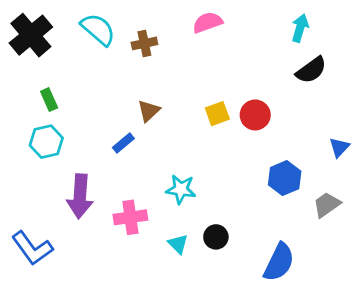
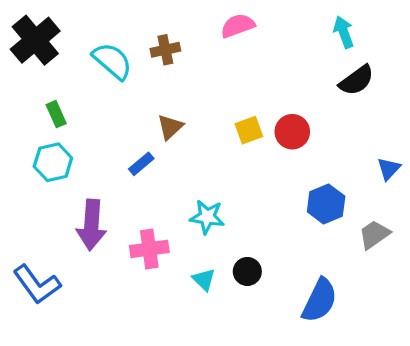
cyan arrow: (300, 28) -> (344, 32), turned -36
cyan semicircle: (98, 29) -> (112, 61), moved

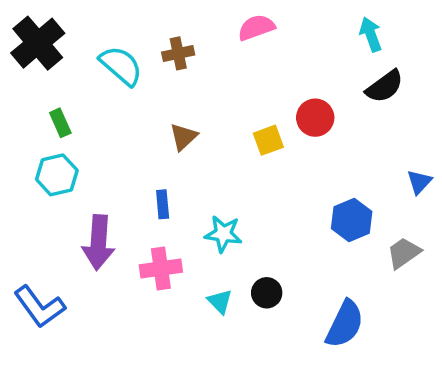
red circle: (292, 132) -> (315, 118), moved
blue rectangle: (141, 164) -> (163, 204), moved, turned -55

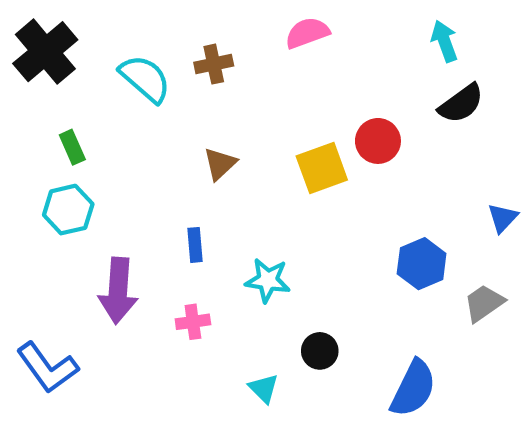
yellow square: (268, 140) -> (322, 168), size x1.4
pink cross: (161, 269) -> (193, 322), size x0.7
cyan triangle: (220, 301) -> (264, 388), moved

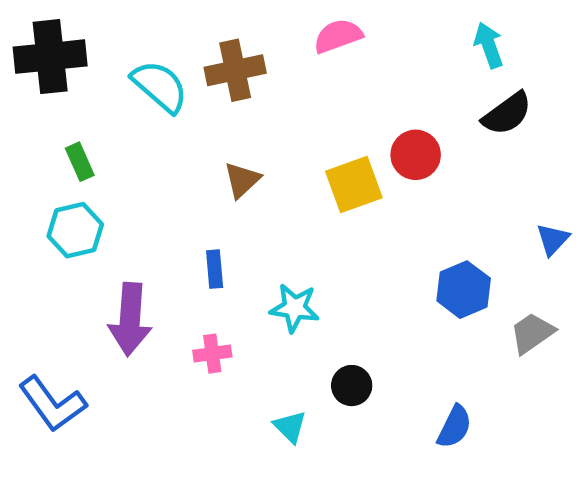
black cross: (45, 52) -> (50, 57), turned 34
brown cross: (214, 64) -> (235, 70), size x1.4
blue semicircle: (413, 388) -> (454, 427), size x0.7

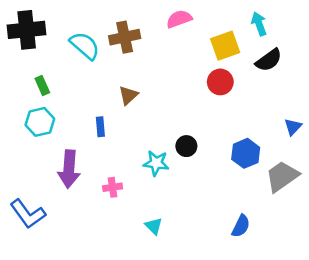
yellow square: (354, 185) -> (225, 46), moved
blue rectangle: (215, 269) -> (100, 127), moved
gray trapezoid: (532, 333) -> (282, 176), size x1.4
black circle: (352, 386) -> (186, 146), moved

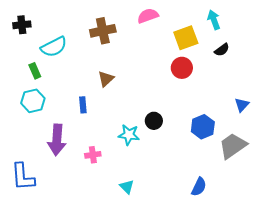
black cross: (27, 30) -> (22, 25), size x0.6
cyan semicircle: (85, 46) -> (54, 47), moved, turned 112
black semicircle: (269, 60) -> (222, 50), size x0.7
blue L-shape: (28, 214) -> (23, 177), turned 32

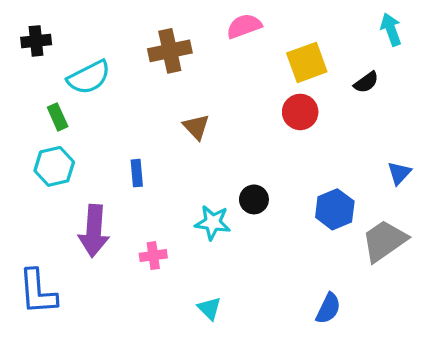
cyan arrow: (214, 20) -> (391, 29), moved
brown triangle: (106, 79) -> (196, 127), moved, turned -30

